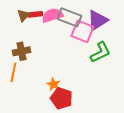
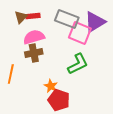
pink semicircle: (52, 15) -> (34, 37), moved
brown cross: (21, 51) -> (34, 53), moved
green L-shape: (100, 52) -> (78, 64), moved

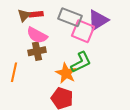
pink semicircle: (34, 37) -> (37, 35), turned -135
orange star: (51, 86) -> (66, 73), moved, size x1.5

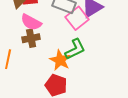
pink square: (83, 31) -> (77, 18), turned 30

